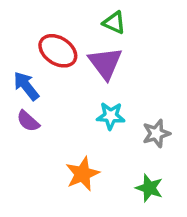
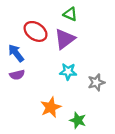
purple triangle: (105, 63) -> (65, 39), turned 30
purple semicircle: (28, 121) -> (17, 75), turned -56
green star: (149, 188) -> (78, 120), moved

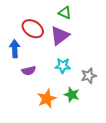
blue arrow: (16, 53) -> (15, 49), turned 36
purple semicircle: (17, 75) -> (29, 71), moved
green star: (78, 120) -> (72, 95), moved

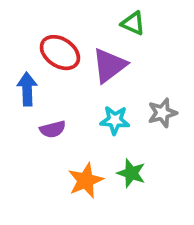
green triangle: (65, 13) -> (133, 23), moved
gray star: (89, 76) -> (162, 113), moved

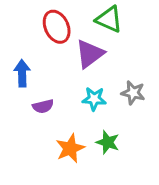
green triangle: (133, 23) -> (109, 19), size x1.4
red ellipse: (60, 53) -> (57, 27), moved, turned 32
gray star: (162, 113) -> (133, 93), turned 30

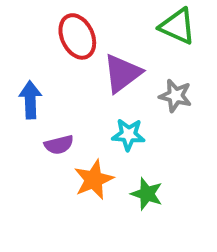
green triangle: (109, 19) -> (177, 26), moved
gray star: (133, 93) -> (175, 96), moved
orange star: (70, 148) -> (94, 180), moved

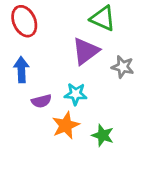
green triangle: (177, 26) -> (103, 18), moved
red ellipse: (77, 36) -> (24, 21), moved
cyan star: (128, 135) -> (76, 94), moved

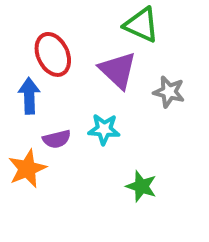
red ellipse: (24, 21) -> (53, 54), moved
purple triangle: (86, 51) -> (118, 70), turned -40
orange star: (66, 125) -> (27, 169), moved

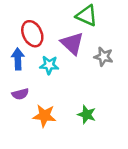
cyan star: (104, 129) -> (49, 65), moved
purple semicircle: (57, 139) -> (20, 94), moved
orange star: (27, 169) -> (44, 116), moved, turned 30

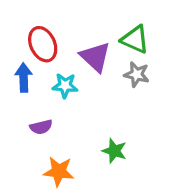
green triangle: (87, 16) -> (135, 39), moved
purple semicircle: (20, 94) -> (41, 127), moved
orange star: (44, 116) -> (59, 172), moved

